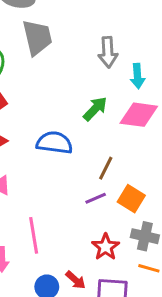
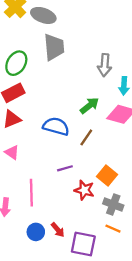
brown line: (106, 168) -> (86, 137), moved
purple line: (96, 198) -> (65, 168), moved
red star: (106, 247) -> (84, 190), moved, turned -30

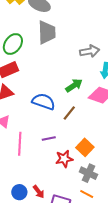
gray arrow: (105, 65) -> (90, 51), turned -108
red star: (84, 190) -> (64, 159), turned -30
pink line: (31, 193) -> (20, 144), moved

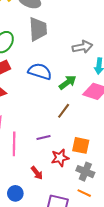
blue semicircle: (44, 102) -> (40, 71), moved
orange square: (85, 147) -> (81, 145), turned -30
red arrow: (39, 192) -> (37, 173), moved

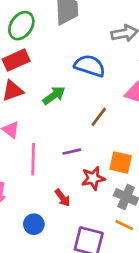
blue semicircle: (40, 71) -> (90, 66), moved
green arrow: (68, 82) -> (54, 95), moved

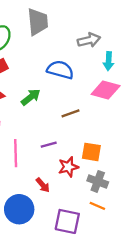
brown line: (99, 117) -> (70, 113), turned 36
blue circle: (34, 224) -> (19, 209), size x1.6

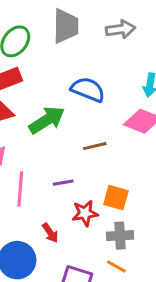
gray arrow: (89, 40) -> (120, 29), moved
green arrow: (31, 97) -> (47, 120), size x1.4
gray cross: (98, 181) -> (120, 236), turned -30

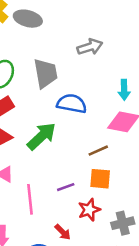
gray trapezoid: (66, 26) -> (46, 73), moved
brown line: (95, 146) -> (98, 151), moved
orange square: (116, 198) -> (100, 179), moved

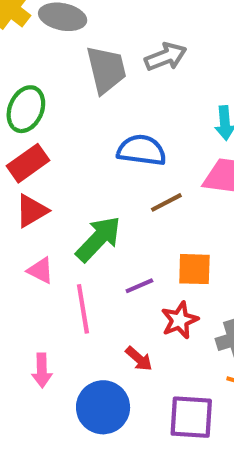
gray trapezoid: (46, 73) -> (106, 70), moved
green arrow: (42, 136) -> (98, 239), moved
brown line: (98, 151) -> (166, 202), moved

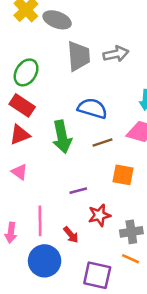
red rectangle: (28, 163) -> (22, 105), turned 60
green arrow: (98, 239) -> (62, 137), moved, turned 116
orange square: (194, 269) -> (123, 175), moved
pink line: (83, 309) -> (40, 221), moved

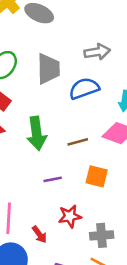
gray trapezoid: (79, 56) -> (48, 69), moved
blue semicircle: (92, 108) -> (84, 88), moved, turned -40
purple line: (78, 191) -> (53, 179), moved

